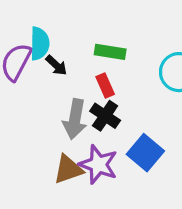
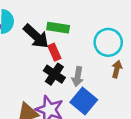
black arrow: (56, 65) -> (36, 36), moved, size x1.6
gray arrow: (75, 119) -> (78, 77), moved, size x0.7

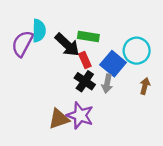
brown arrow: (117, 69) -> (145, 86), moved
blue square: (84, 101) -> (113, 64), moved

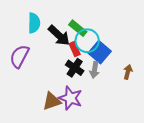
green rectangle: (88, 36) -> (78, 28), turned 30
purple semicircle: (22, 44) -> (19, 56), moved
cyan circle: (137, 51) -> (87, 41), moved

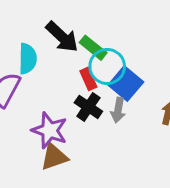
cyan semicircle: (34, 23) -> (28, 59), moved
black arrow: (59, 35) -> (62, 37), moved
purple star: (70, 98) -> (49, 130), moved

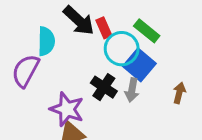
green rectangle: (93, 48) -> (147, 31), moved
red rectangle: (88, 79) -> (104, 28), moved

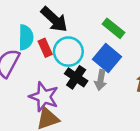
red rectangle: (104, 28) -> (45, 48), moved
cyan circle: (122, 49) -> (68, 52), moved

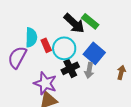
black arrow: (54, 19) -> (74, 23), moved
green rectangle: (113, 28) -> (90, 21), moved
black cross: (76, 77) -> (70, 68), turned 30

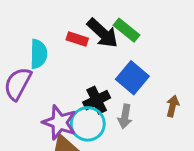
red rectangle: (46, 45) -> (77, 39), moved, turned -48
cyan circle: (64, 48) -> (88, 124), moved
gray arrow: (89, 70) -> (125, 116), moved

